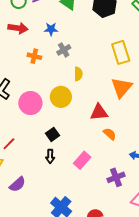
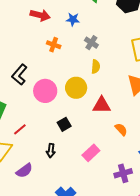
gray cross: (64, 50) -> (91, 43), moved, turned -32
red triangle: (99, 112) -> (102, 105), moved
black arrow: (50, 156) -> (51, 151), moved

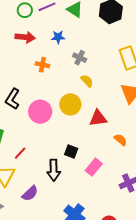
yellow semicircle: (96, 67) -> (87, 81), turned -40
black square: (64, 124) -> (71, 151), moved, turned -32
black arrow: (51, 151) -> (54, 170), size x1.5

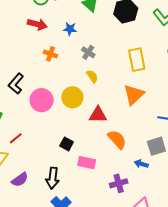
orange semicircle: (120, 140) -> (117, 139), size x1.5
pink rectangle: (94, 167) -> (87, 163), turned 54
black arrow: (54, 170) -> (53, 178), moved

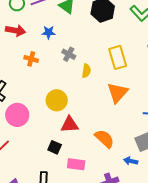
yellow semicircle: (92, 76) -> (86, 71), moved, turned 48
pink circle: (42, 100) -> (17, 115), moved
red triangle: (98, 115) -> (70, 125), moved

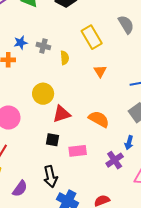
blue star: (49, 32) -> (21, 43), moved
orange triangle: (118, 93) -> (100, 71), size x0.6
blue arrow: (131, 161) -> (129, 143), moved, turned -72

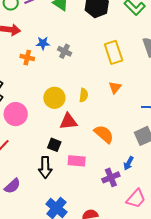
yellow semicircle: (65, 58) -> (84, 95), moved
black arrow: (50, 177) -> (45, 167), moved

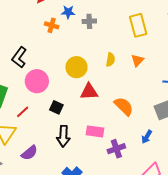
gray cross: (65, 51) -> (89, 21), turned -32
yellow semicircle: (84, 95) -> (110, 60), moved
black square: (54, 145) -> (56, 107), moved
purple cross: (111, 177) -> (116, 149), moved

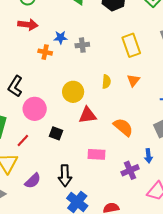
black arrow: (63, 136) -> (65, 176), moved
blue arrow: (147, 137) -> (148, 156), turned -32
purple cross: (116, 149) -> (130, 170), moved

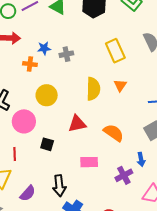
yellow semicircle: (106, 82) -> (93, 89), size x1.6
yellow circle: (73, 92) -> (47, 95), moved
red line: (23, 141) -> (15, 154), turned -40

